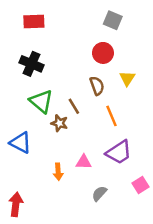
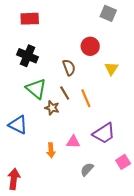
gray square: (113, 20) -> (108, 13), moved
brown semicircle: (97, 86) -> (69, 68), moved
orange line: (111, 116) -> (86, 98), moved

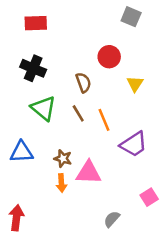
brown star: (52, 108) -> (63, 158), moved
blue triangle: (18, 125) -> (22, 152), turned -30
purple trapezoid: (104, 133) -> (134, 144), moved
pink triangle: (73, 142) -> (89, 173), size x1.5
gray semicircle: (87, 169) -> (112, 219), moved

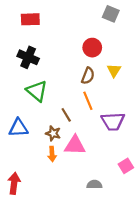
brown semicircle: (83, 82) -> (88, 76), moved, turned 42
brown line: (78, 113) -> (66, 115), moved
purple trapezoid: (134, 144) -> (113, 121), turned 30
gray semicircle: (112, 219) -> (94, 184), turned 48

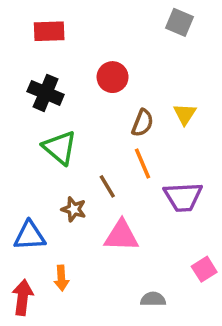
red circle: (92, 48) -> (113, 77), moved
blue triangle: (18, 128) -> (30, 236), moved
brown star: (53, 133) -> (74, 209), moved
orange arrow: (52, 154) -> (61, 278), moved

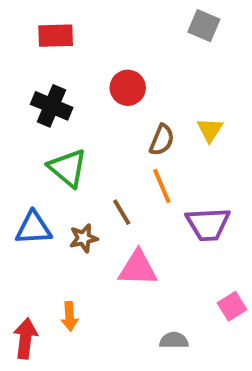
brown star: (74, 209) -> (84, 238), turned -30
blue triangle: (30, 236) -> (33, 228), moved

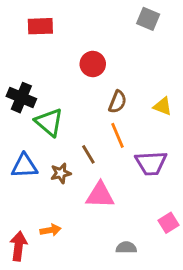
black cross: (52, 106) -> (21, 98), moved
yellow triangle: (210, 130) -> (163, 106), moved, turned -42
orange arrow: (70, 316) -> (51, 230), turned -96

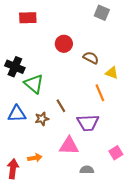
brown semicircle: (118, 102) -> (91, 58), moved, turned -84
orange line: (118, 135) -> (100, 93), moved
purple trapezoid: (151, 163) -> (88, 123), moved
pink triangle: (100, 195) -> (69, 146), moved

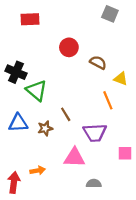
pink square: (116, 153) -> (125, 153), moved, turned 32

